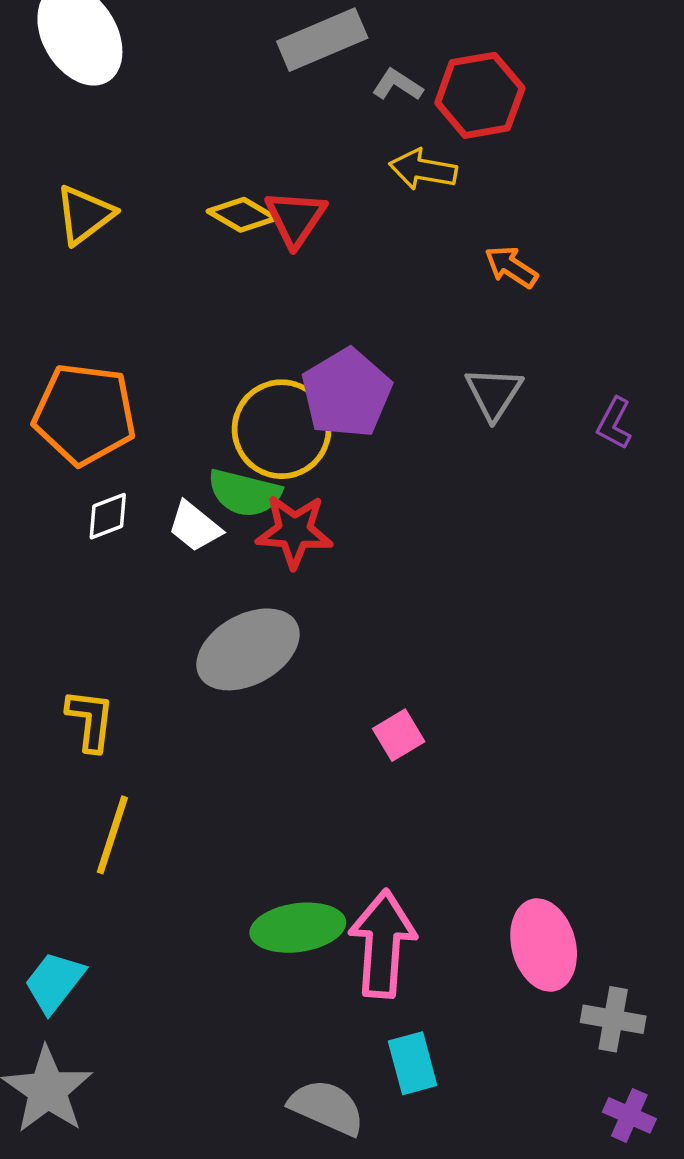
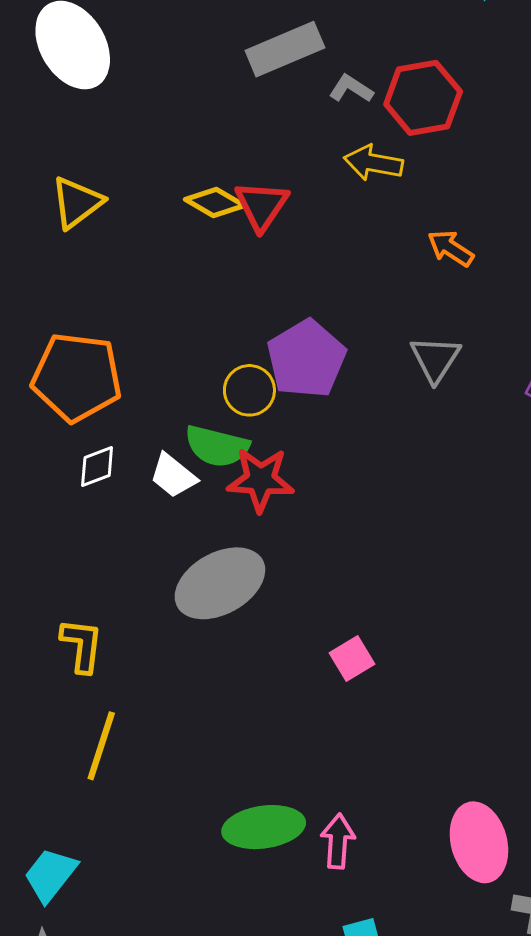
yellow circle: (282, 429) -> (249, 390), size x0.6
pink arrow: (382, 944) -> (338, 841), size x0.6

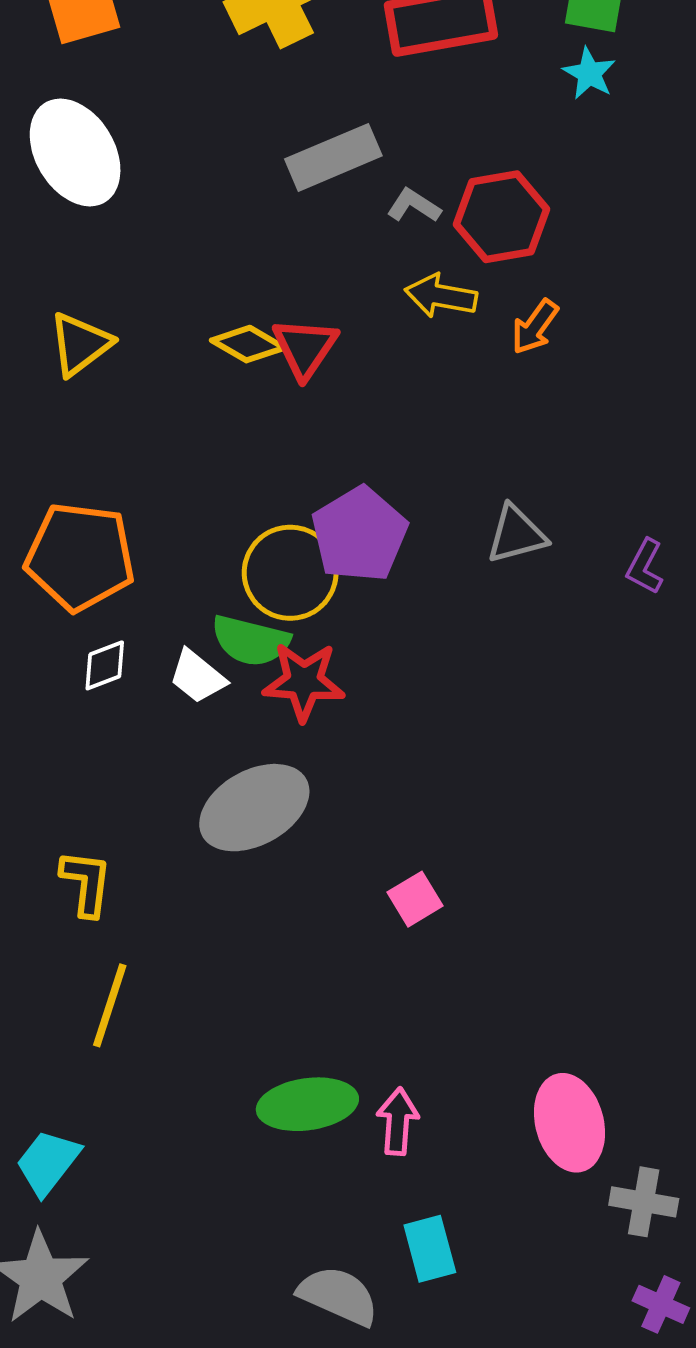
orange arrow: (451, 248) -> (535, 327), moved, turned -87
gray triangle: (435, 359) -> (516, 534), turned 42
yellow circle: (249, 390) -> (290, 573), size x1.5

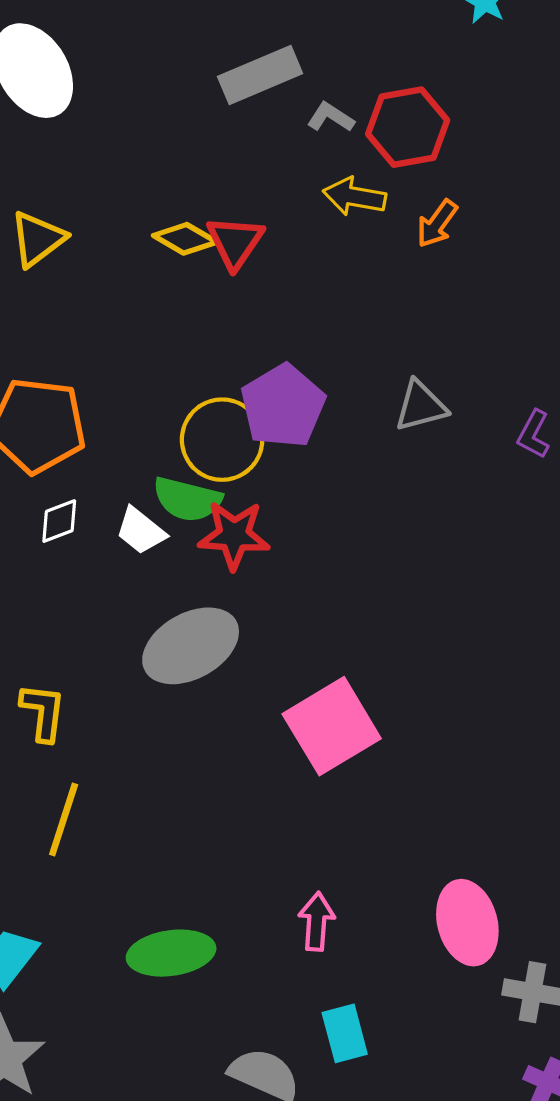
pink square: (415, 899) -> (332, 726), size x2.0
green ellipse: (307, 1104) -> (171, 953), moved

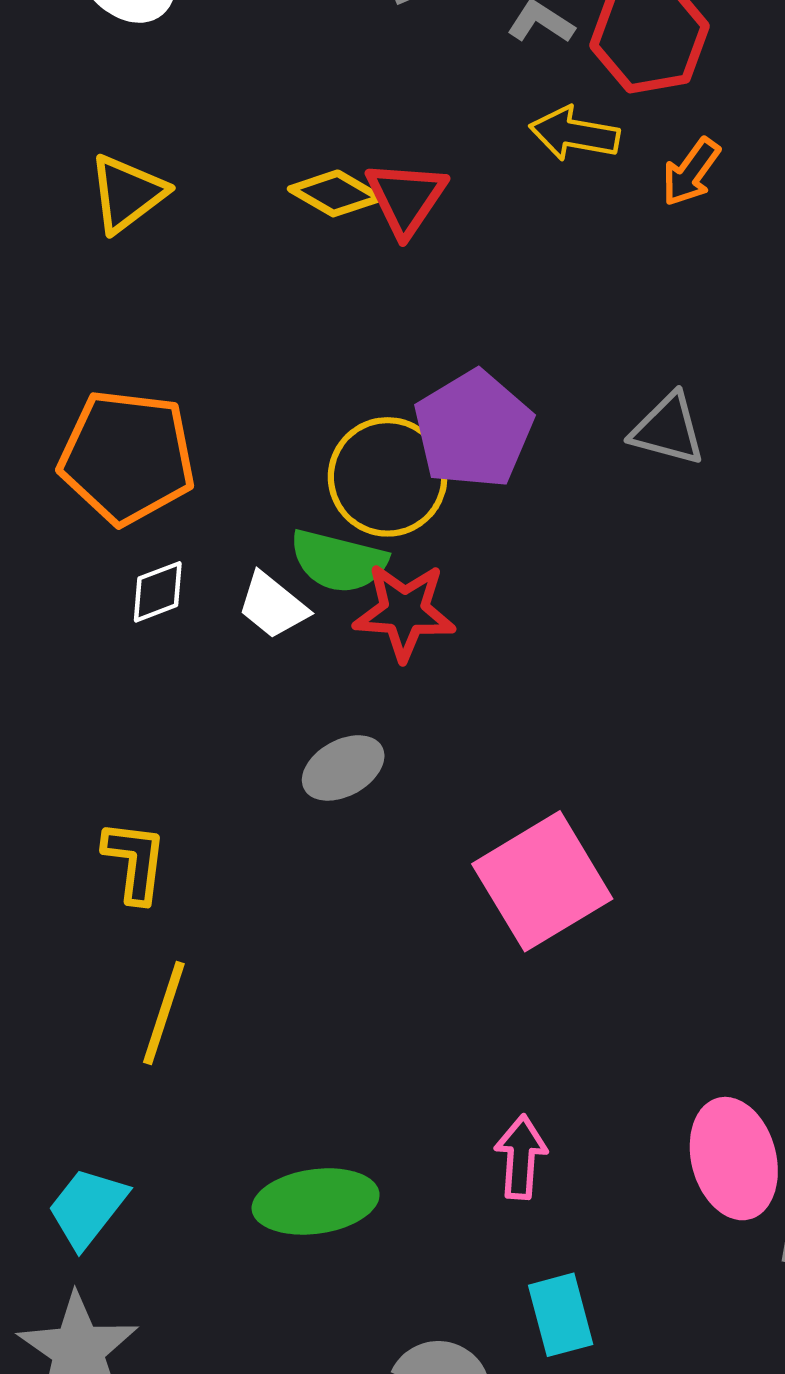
gray triangle: (421, 406) -> (668, 429), turned 30
gray ellipse: (191, 646) -> (343, 768), size x0.6

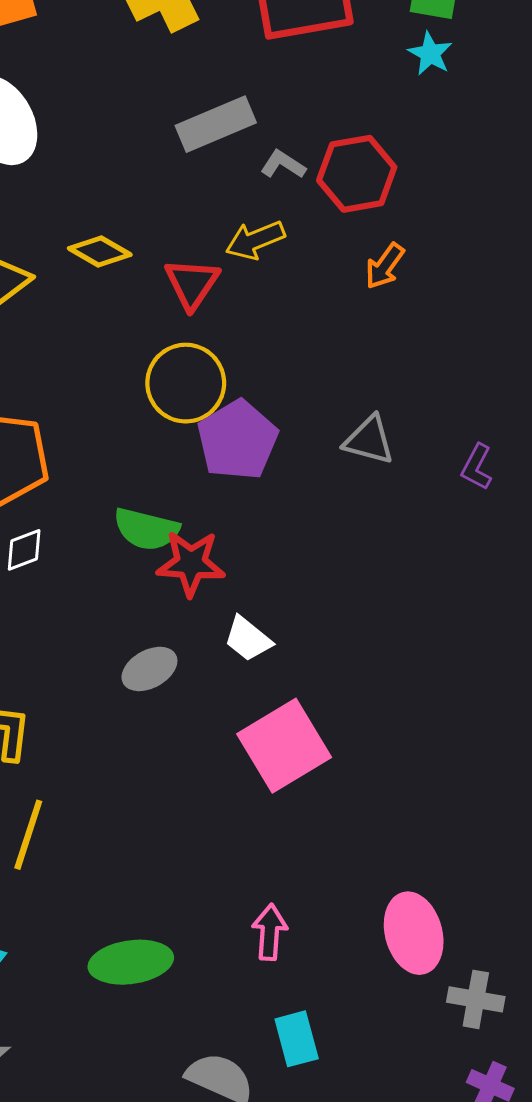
yellow arrow: (574, 134) -> (255, 240), moved, turned -32
yellow diamond: (335, 193) -> (100, 252), moved
yellow circle: (388, 477) -> (186, 383), moved
white trapezoid: (273, 606) -> (248, 639), moved

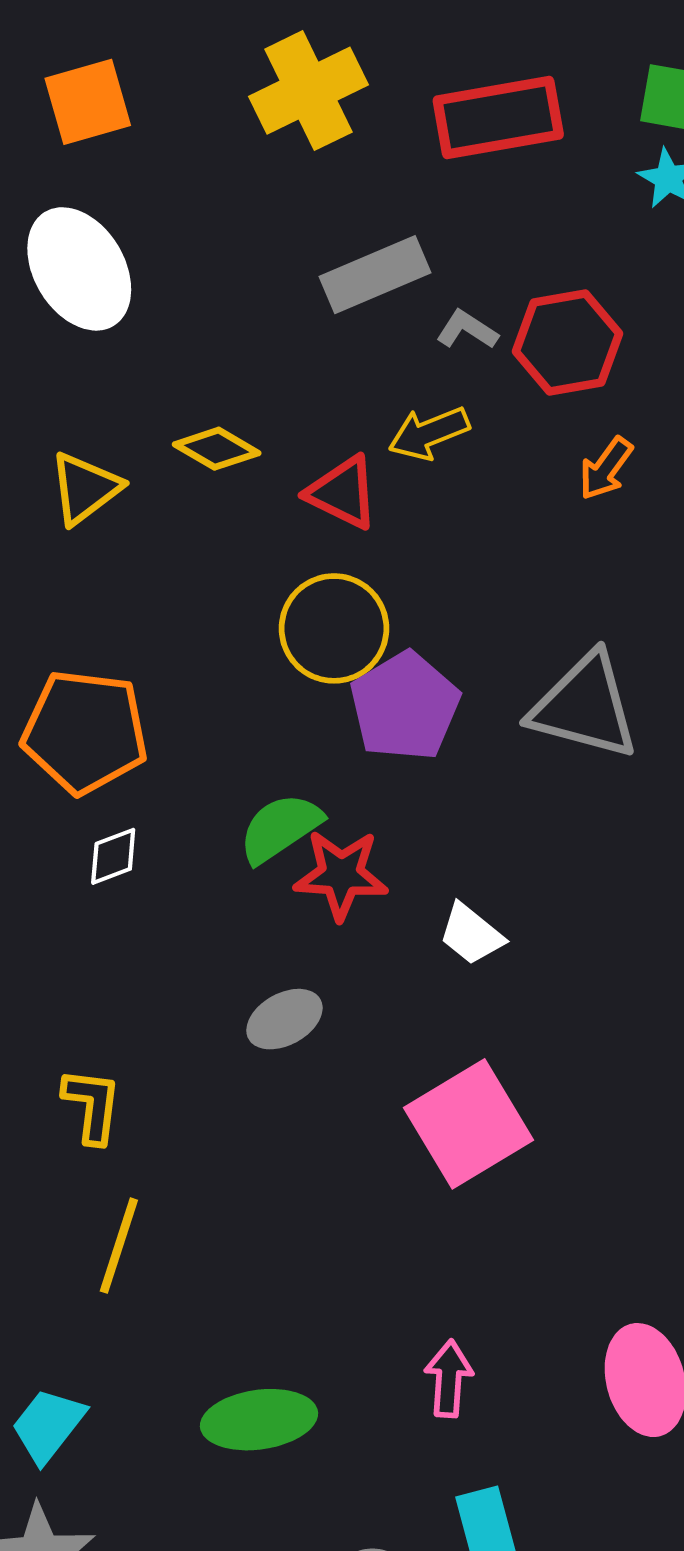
red triangle: (192, 284) -> (343, 493), turned -38
gray triangle: (369, 440) -> (585, 706), size x1.6
green semicircle: (146, 529) -> (280, 828), turned 132
white trapezoid: (248, 639) -> (471, 934), moved

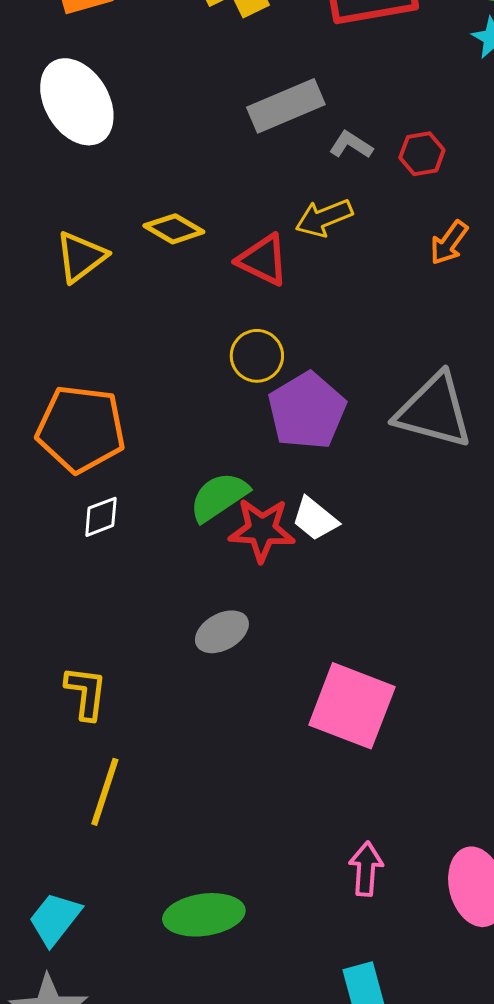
red hexagon: (568, 343) -> (422, 154), size x0.6
yellow circle: (334, 628) -> (257, 356), size x0.7
white trapezoid: (471, 934) -> (315, 519), moved
pink square: (468, 1124) -> (352, 706), turned -38
pink arrow: (449, 1379) -> (366, 869), moved

